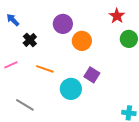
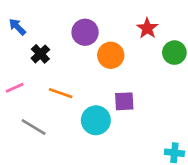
red star: (117, 16) -> (147, 28), moved
purple square: (92, 75) -> (124, 101), turned -35
gray line: (25, 105) -> (34, 127), moved

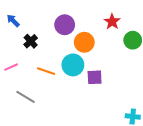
cyan circle: (96, 120) -> (73, 65), moved

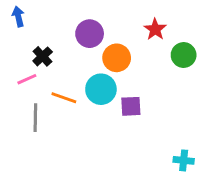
blue arrow: (13, 21) -> (18, 17), moved, turned 32
pink line: (11, 67) -> (27, 79), moved
gray line: (25, 97) -> (35, 118), moved, turned 60

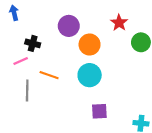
black cross: (43, 56) -> (33, 43), turned -32
cyan circle: (101, 89) -> (90, 75), moved
purple square: (131, 106) -> (99, 111), moved

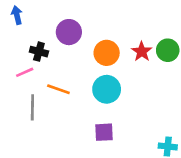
red star: (119, 23) -> (142, 52), moved
purple circle: (69, 26) -> (69, 32), moved
purple square: (99, 111) -> (104, 132), moved

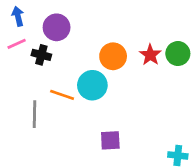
purple circle: (69, 32) -> (57, 27), moved
pink line: (25, 72) -> (17, 44), moved
cyan circle: (107, 89) -> (92, 85), moved

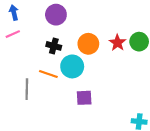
purple circle: (57, 27) -> (56, 15), moved
black cross: (41, 55) -> (54, 46), moved
purple square: (110, 140) -> (84, 98), moved

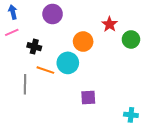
red star: (118, 43) -> (110, 24), moved
black cross: (54, 46) -> (34, 47), moved
purple square: (84, 98) -> (88, 98), moved

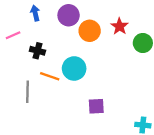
blue arrow: (13, 12) -> (35, 13), moved
purple circle: (53, 14) -> (69, 15), moved
orange circle: (83, 42) -> (90, 31), moved

